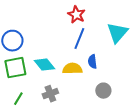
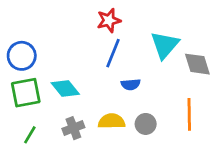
red star: (76, 15) -> (109, 20), turned 30
blue semicircle: (92, 62) -> (131, 84), turned -88
yellow semicircle: (72, 69) -> (112, 121), moved

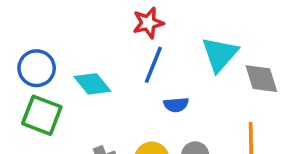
cyan diamond: (65, 89) -> (92, 84), moved
green square: (26, 93) -> (42, 115), turned 32

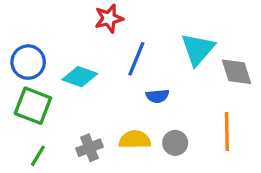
red star: (148, 23) -> (109, 18), moved
cyan diamond: (92, 84) -> (80, 77), turned -32

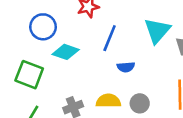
blue circle: (28, 62) -> (43, 27), moved

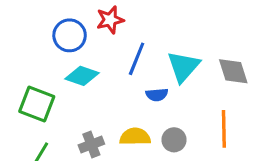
blue circle: (43, 27) -> (70, 35), moved
cyan triangle: (157, 31) -> (183, 67), moved

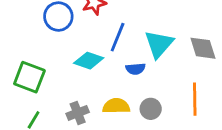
cyan diamond: (82, 76) -> (89, 61), moved

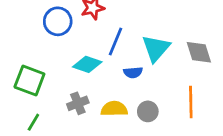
gray cross: (78, 113) -> (78, 103), moved

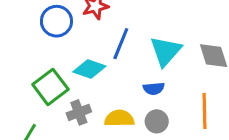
blue semicircle: (133, 72) -> (154, 88), moved
green square: (29, 81) -> (50, 87), moved, turned 32

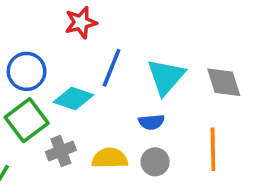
blue circle: (56, 21) -> (27, 71), moved

